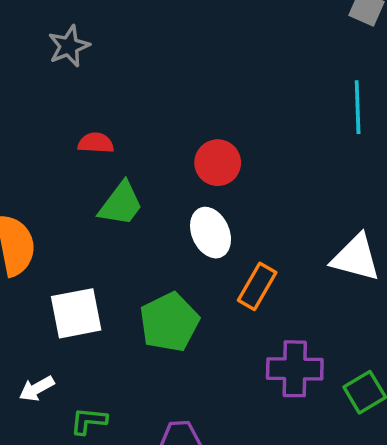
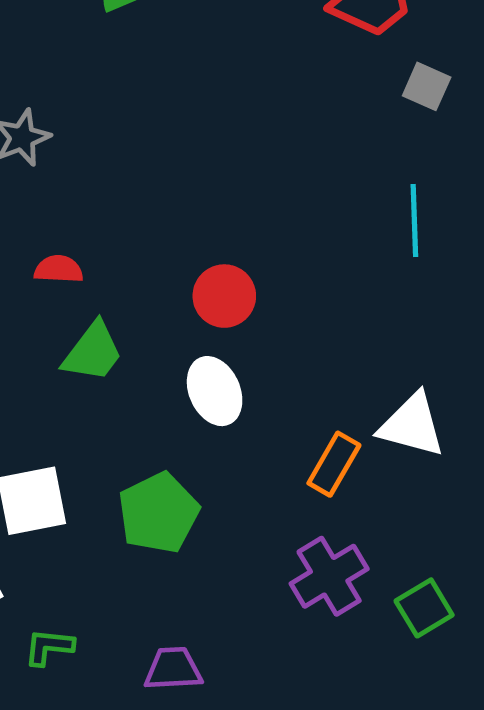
orange rectangle: (257, 286) -> (334, 464), moved
purple cross: (295, 369) -> (329, 576), turned -32

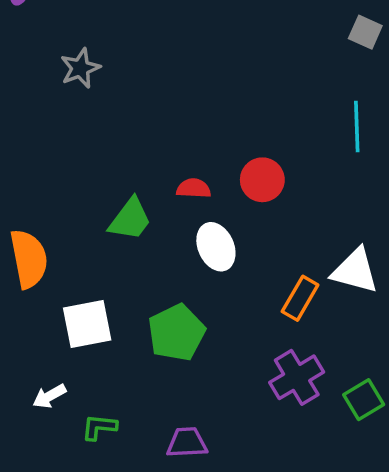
red semicircle: (59, 269) -> (194, 188), moved
red circle: (224, 296) -> (262, 180), moved

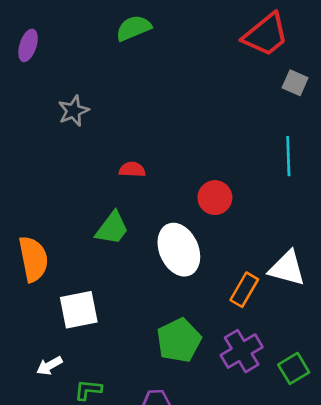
red semicircle: (194, 188) -> (132, 170), moved
white ellipse: (216, 247) -> (179, 250), size x1.4
green pentagon: (176, 333) -> (179, 340), moved

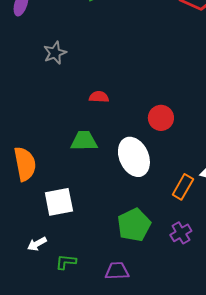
green trapezoid: (112, 228) -> (84, 141), turned -128
purple cross: (242, 351) -> (181, 233), size x0.7

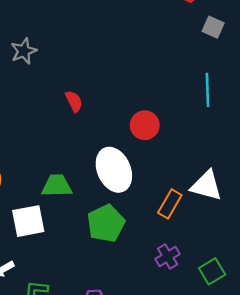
red semicircle: (99, 97) -> (74, 101), turned 60
green trapezoid: (84, 141) -> (57, 186), moved
green pentagon: (134, 225) -> (106, 223), moved

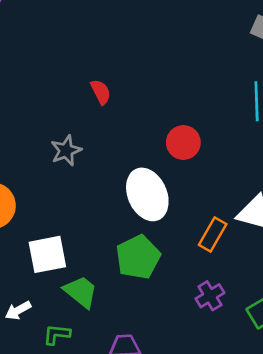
gray star: (24, 51) -> (66, 150), moved
red semicircle: (74, 101) -> (101, 92), moved
green trapezoid: (57, 186) -> (81, 292), moved, turned 40

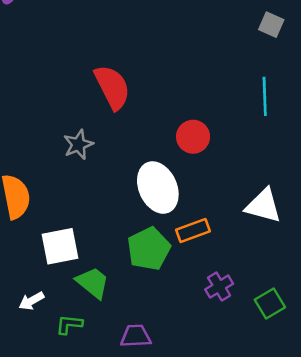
red semicircle: (101, 92) -> (112, 87), size x1.8
orange rectangle: (213, 234) -> (193, 231), moved, turned 40

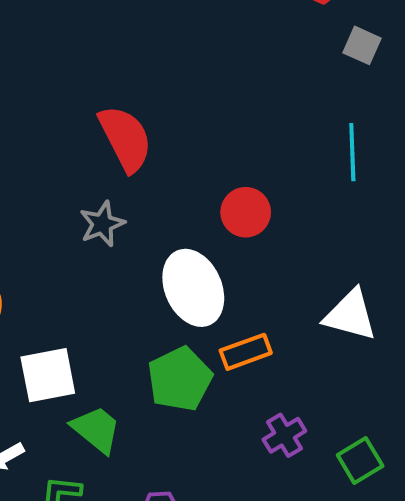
gray star: (78, 145) -> (102, 224), moved

